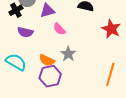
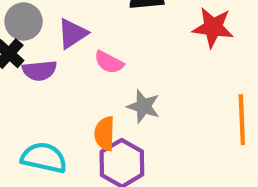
purple semicircle: (25, 32) -> (39, 71), moved
orange semicircle: (47, 60) -> (105, 134), turned 84

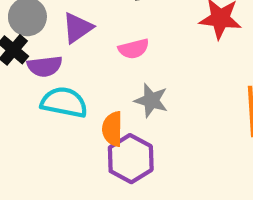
pink semicircle: (109, 62) -> (134, 49), moved, turned -40
cyan semicircle: (44, 158) -> (64, 102), moved

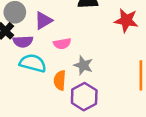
pink semicircle: (134, 49) -> (62, 44), moved
purple hexagon: (131, 159) -> (84, 97), moved

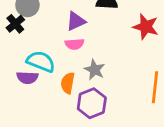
purple triangle: (43, 21) -> (76, 21), moved
purple semicircle: (23, 42) -> (27, 78), moved

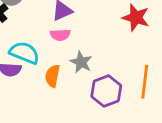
purple hexagon: (92, 103) -> (106, 91), moved

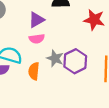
purple hexagon: (106, 91) -> (75, 61), moved

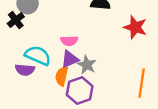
purple triangle: (36, 20) -> (70, 59), moved
purple hexagon: (75, 61) -> (80, 90), moved

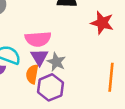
pink semicircle: (69, 41) -> (38, 39), size x1.5
purple triangle: (70, 59) -> (39, 57), turned -36

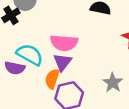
gray star: (56, 62) -> (113, 83), moved

